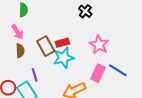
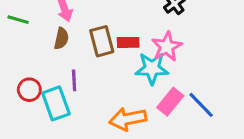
pink star: (99, 45) -> (167, 47), moved
cyan star: (64, 58) -> (152, 68), moved

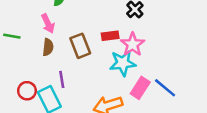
red rectangle: (128, 42) -> (110, 36), moved

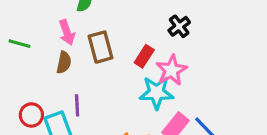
red rectangle: (110, 36) -> (144, 56), turned -56
brown rectangle: (80, 46) -> (101, 47), moved

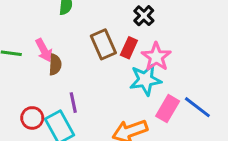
black cross: (179, 26) -> (144, 16), moved
pink arrow: (67, 32) -> (44, 50), moved
brown rectangle: (101, 47) -> (103, 44), moved

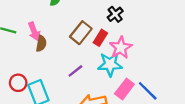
brown rectangle: (103, 44) -> (81, 33), turned 55
purple line: (73, 103) -> (75, 71), moved, turned 56

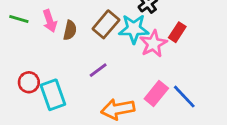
red rectangle: (100, 38) -> (177, 32), moved
brown semicircle: (41, 44) -> (70, 30), moved
cyan star: (110, 64) -> (134, 29), moved

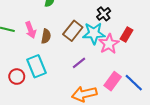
purple line: (98, 70) -> (79, 63), moved
cyan rectangle: (53, 95) -> (36, 66), moved

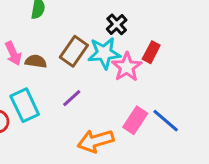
brown semicircle: (46, 36) -> (36, 61), turned -88
purple line: (79, 63) -> (72, 98), moved

